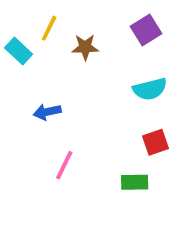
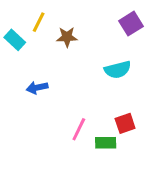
purple square: (146, 30) -> (131, 24), moved
red square: (156, 142) -> (125, 123), moved
pink line: (64, 165) -> (79, 129), moved

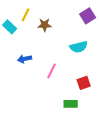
pink line: (79, 129) -> (52, 71), moved
green rectangle: (106, 143) -> (71, 104), moved

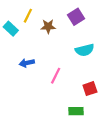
purple square: (88, 16) -> (76, 17), moved

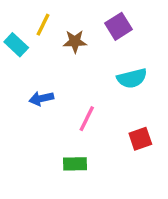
green rectangle: (76, 111) -> (75, 164), moved

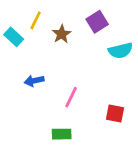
brown star: (75, 41) -> (62, 34), turned -30
cyan semicircle: (132, 78) -> (121, 51), moved
red square: (140, 139) -> (115, 114), turned 30

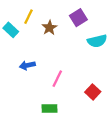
red square: (115, 114) -> (93, 92), turned 32

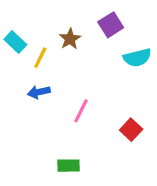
yellow line: (28, 17) -> (40, 58), moved
green rectangle: (49, 109) -> (68, 166), moved

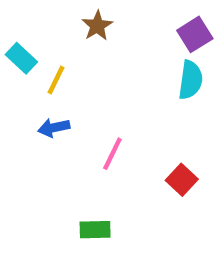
purple square: (111, 25) -> (195, 34), moved
brown star: (70, 39) -> (97, 26), moved
cyan semicircle: (137, 58) -> (191, 80), turned -68

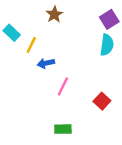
blue arrow: (54, 128) -> (46, 63), moved
green rectangle: (95, 230) -> (63, 129), moved

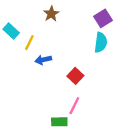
pink line: (63, 86) -> (74, 106), moved
red square: (102, 101) -> (75, 76), moved

